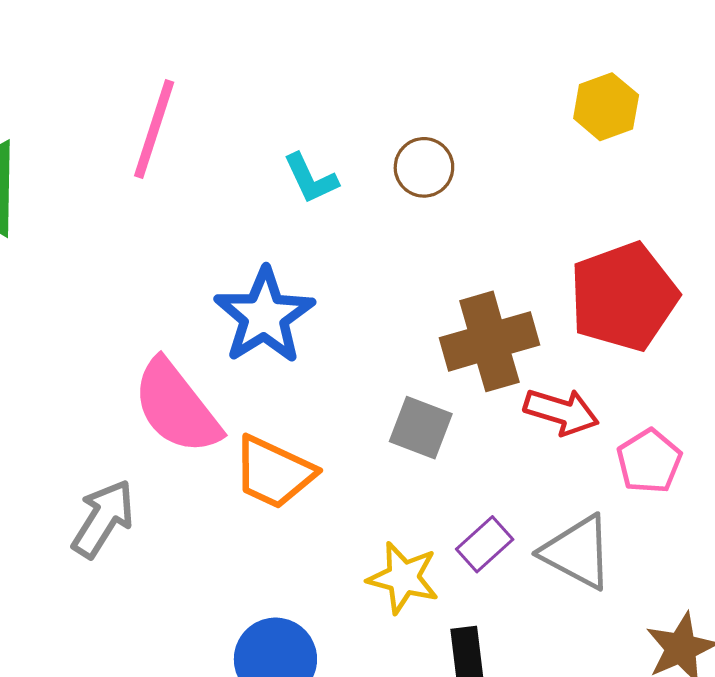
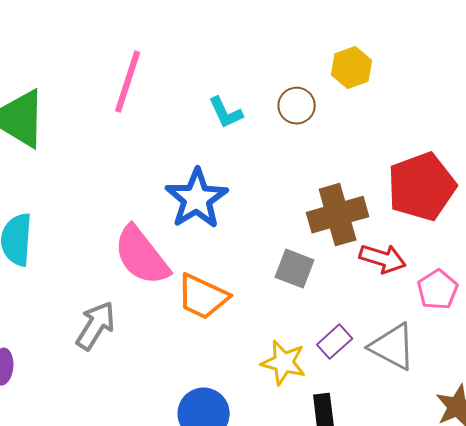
yellow hexagon: (606, 107) -> (352, 68), moved

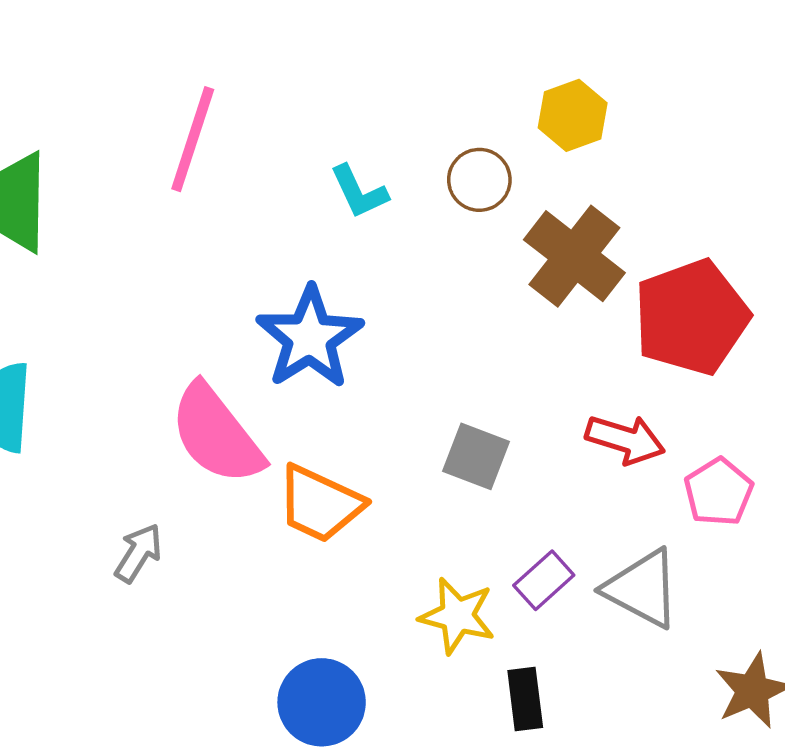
brown cross: (338, 215) -> (574, 256), moved, turned -36
gray arrow: (96, 326) -> (138, 553), size x0.7

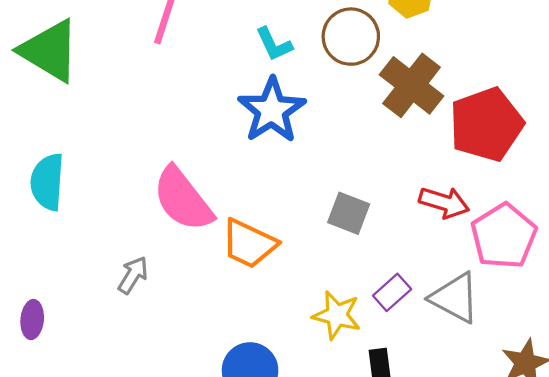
brown circle: (479, 180) -> (351, 37), size x1.4
blue star: (310, 338) -> (272, 110), moved
pink pentagon: (719, 492) -> (504, 236), size x1.5

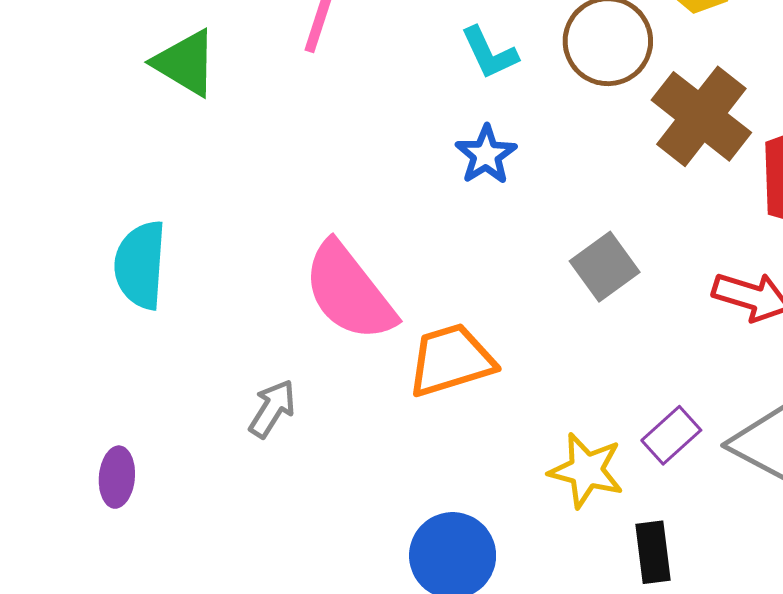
green triangle: (50, 51) -> (185, 63), moved, size x0.7
blue star: (272, 110) -> (486, 155), size x0.6
gray square: (349, 213) -> (605, 267), moved, turned 33
orange trapezoid: (249, 244) -> (451, 360), turned 138

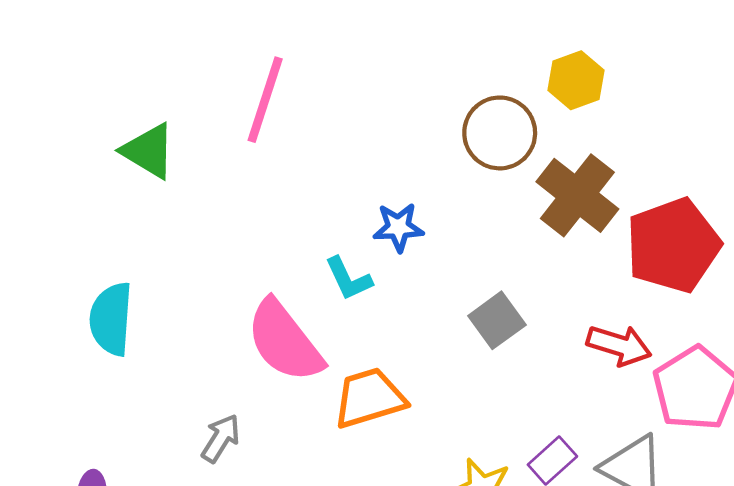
cyan L-shape: (489, 53) -> (348, 279), moved
blue star: (486, 155) -> (398, 227), turned 30

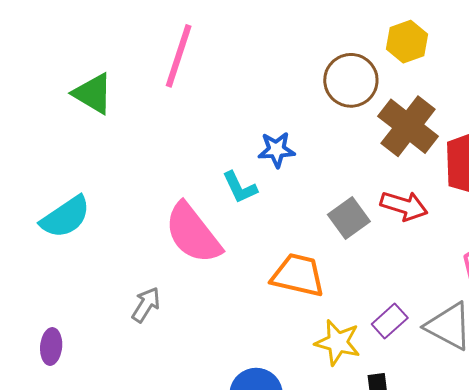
cyan semicircle: (111, 319) -> (65, 217), turned -128
red arrow: (619, 345) -> (404, 206), moved
orange trapezoid: (369, 398) -> (298, 275), moved, turned 30

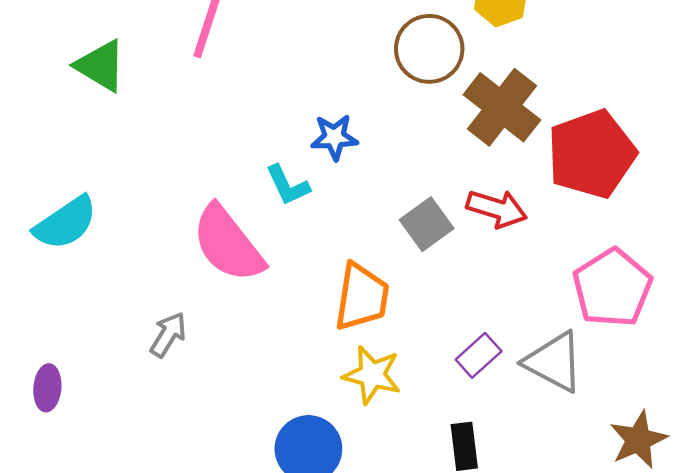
orange trapezoid: (298, 275) -> (362, 297), turned 86
yellow star: (338, 342) -> (372, 375), moved

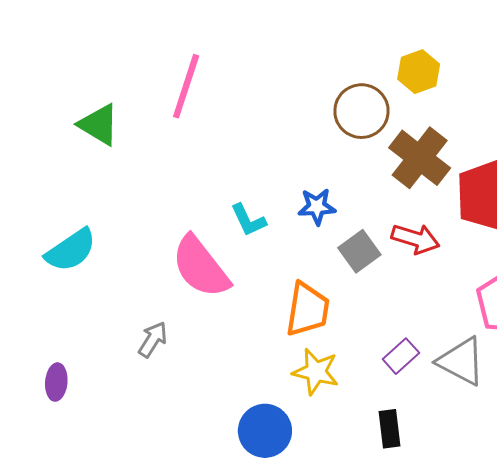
blue star: (334, 137) -> (317, 207), moved

